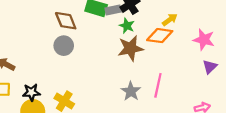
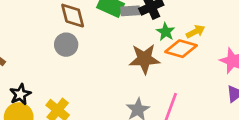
green star: (127, 26) -> (166, 32), moved
black star: (31, 92) -> (20, 94), turned -30

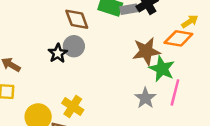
green star: (166, 32) -> (162, 69), moved, size x1.5
black star: (20, 94) -> (58, 53), moved

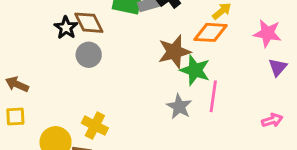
black star: (58, 53) -> (66, 28), moved

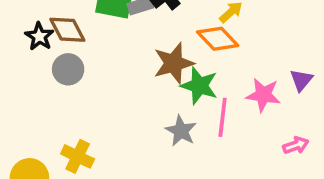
orange diamond: (211, 32) -> (218, 39), turned 44
pink star: (267, 33) -> (263, 95), moved

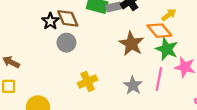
brown star: (174, 63) -> (131, 44), turned -30
green star: (199, 86) -> (167, 49), moved
yellow cross: (78, 156) -> (88, 81), moved, turned 36

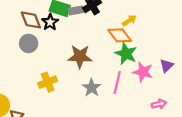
black star: (50, 21) -> (50, 22), moved
brown star: (131, 44) -> (80, 57), moved, turned -30

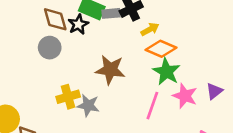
yellow arrow: (129, 20) -> (150, 29), moved
orange diamond: (120, 35) -> (161, 49), turned -35
gray star: (92, 88) -> (88, 105), moved, turned -30

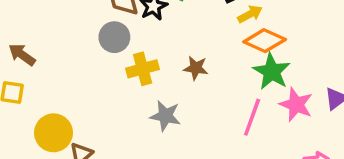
brown star: (110, 70) -> (196, 68), size x0.6
yellow cross: (68, 97) -> (143, 69), moved

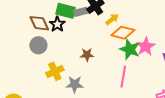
yellow cross: (143, 69) -> (55, 71), moved
pink star: (296, 105) -> (146, 46), moved, turned 30

